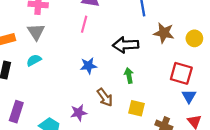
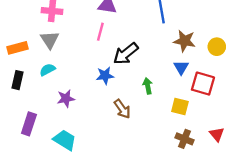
black arrow: (126, 45) -> (126, 54), moved, turned -35
blue triangle: (189, 96) -> (181, 67), moved
yellow square: (137, 108) -> (180, 107), moved
purple star: (79, 113) -> (66, 99), moved

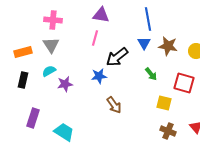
blue triangle: (181, 67) -> (144, 43), moved
green arrow: (148, 86) -> (151, 74), moved, turned 152
purple star: (66, 99) -> (65, 84), moved

